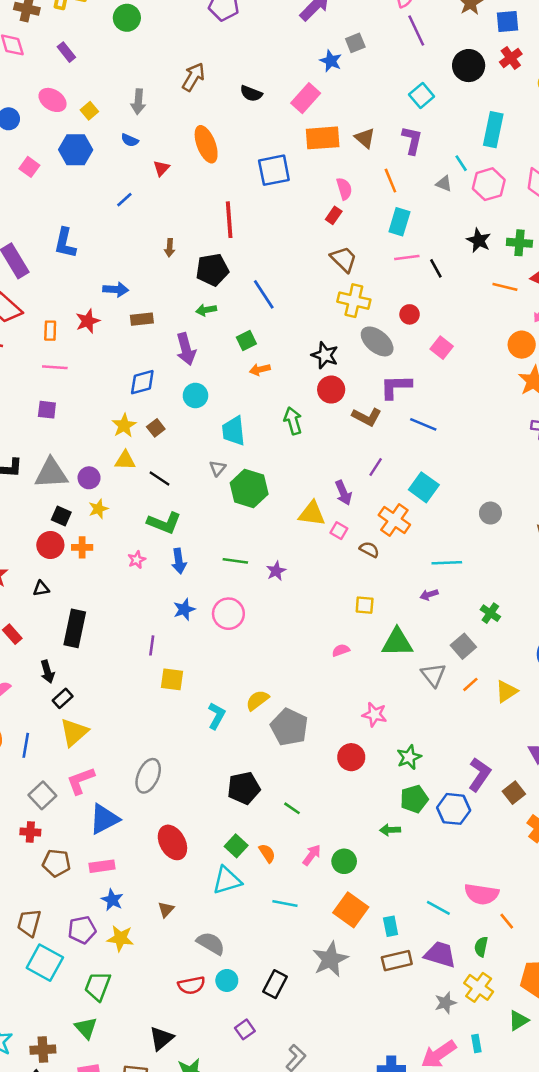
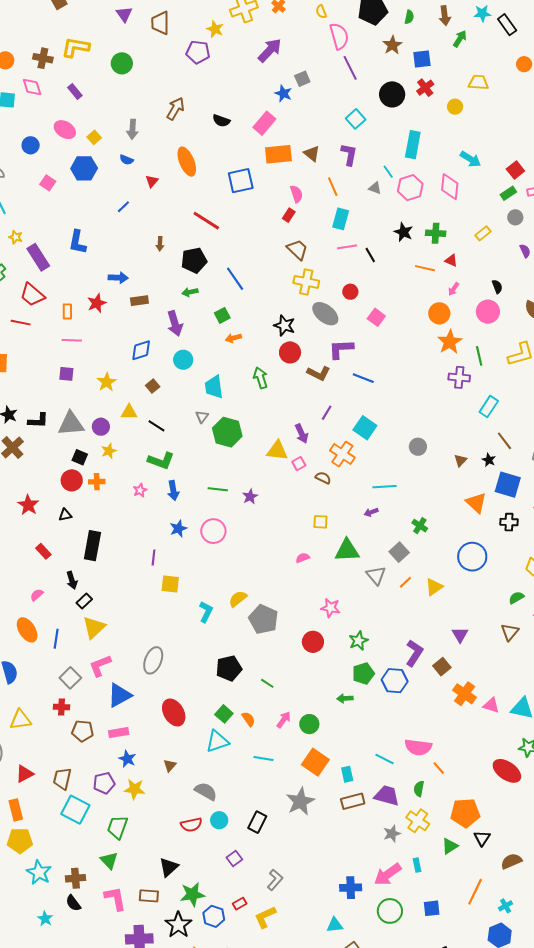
red line: (229, 220) -> (206, 221), turned -52
yellow star: (124, 426) -> (107, 382), moved
pink square: (339, 531) -> (299, 464), turned 32

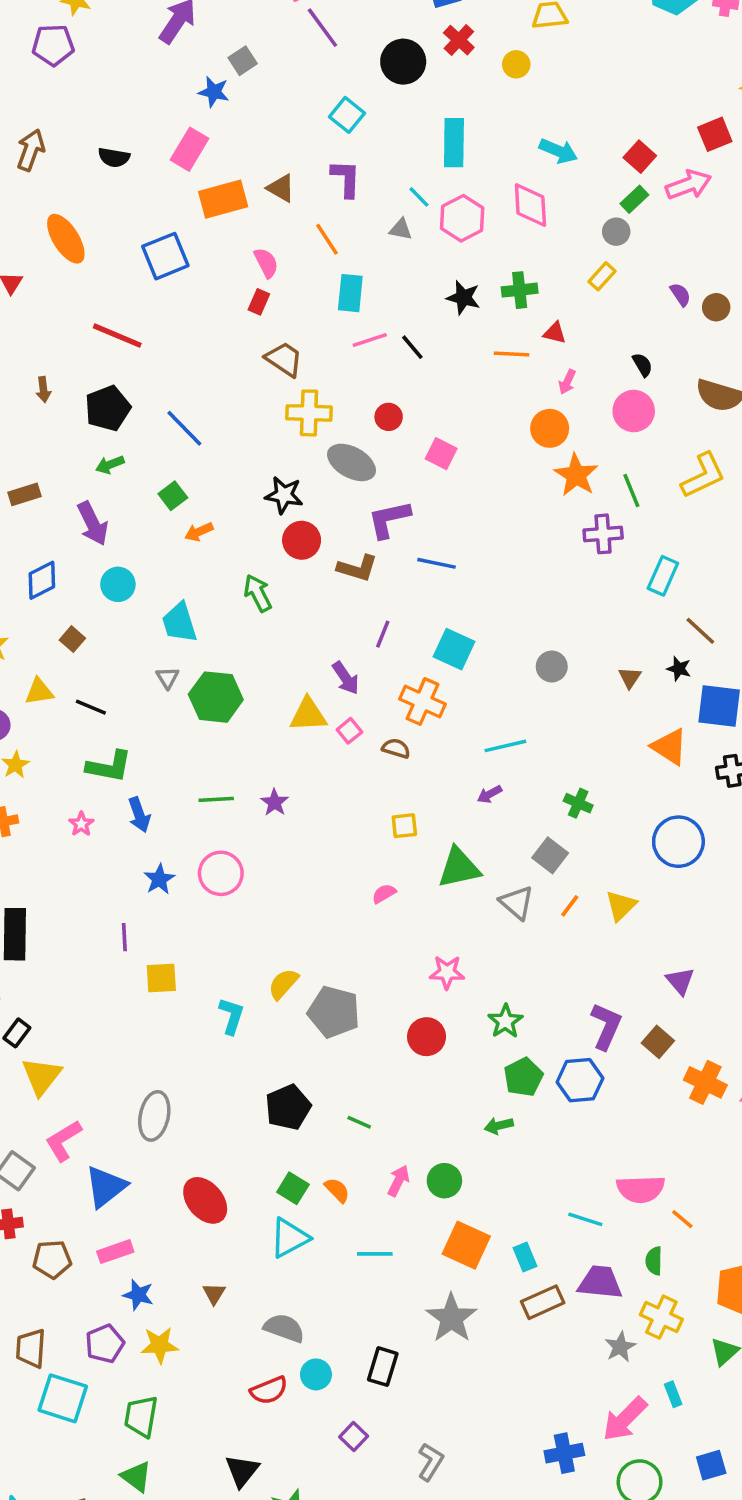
gray circle: (515, 217) -> (616, 232), moved

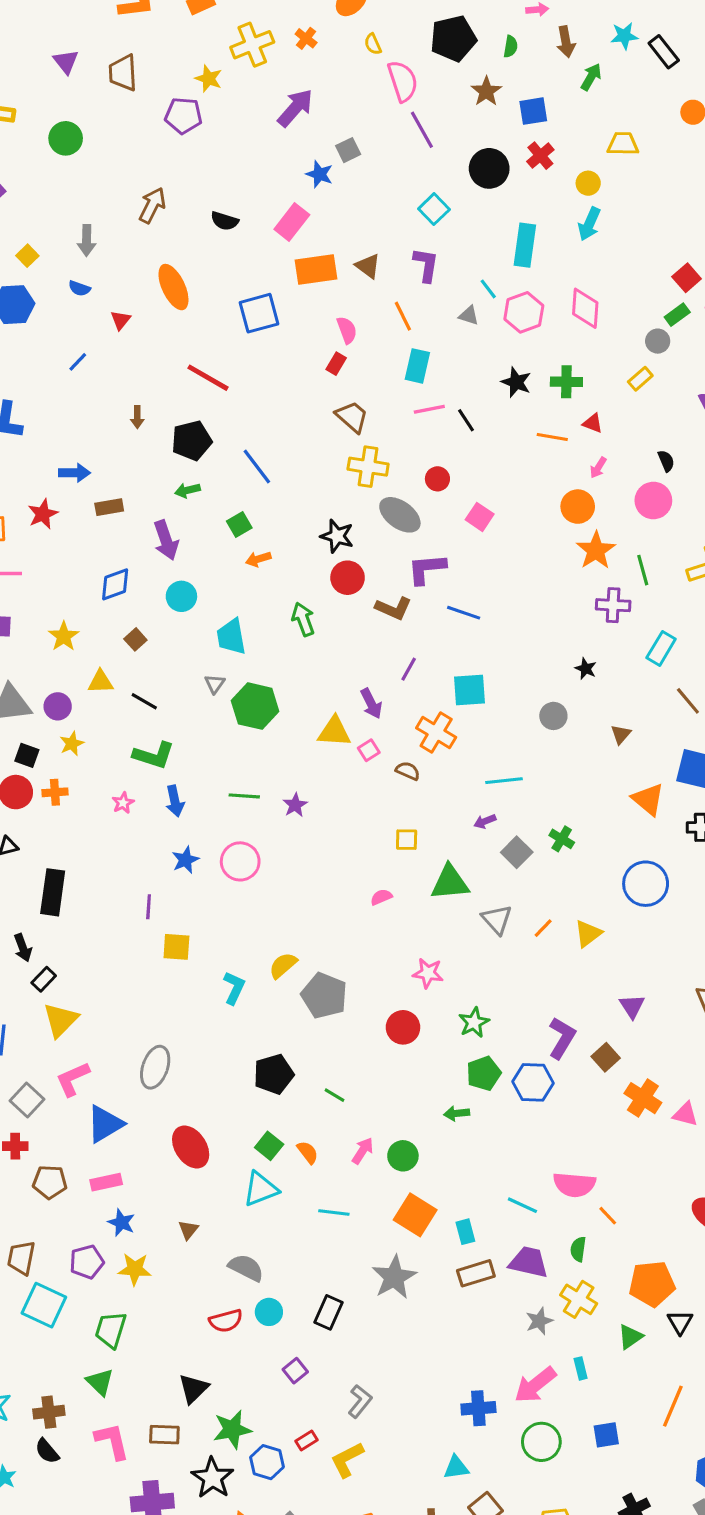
cyan arrow: (558, 151) -> (589, 224), moved, turned 84
cyan square: (454, 649) -> (470, 690), turned -36
black star: (679, 669) -> (586, 669), moved
gray square: (550, 855) -> (517, 852), moved

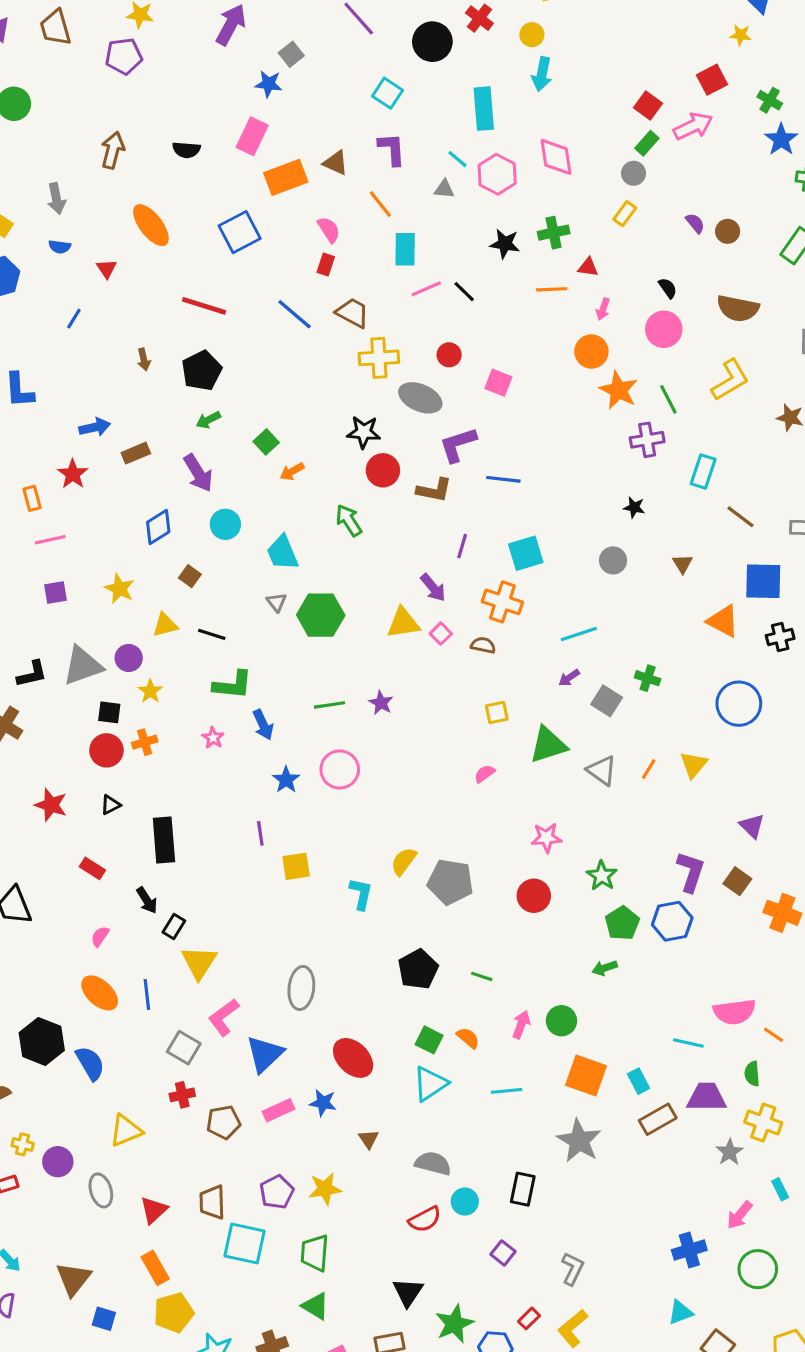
blue line: (257, 467) -> (295, 314), moved
blue star: (121, 1223) -> (323, 1103), moved
pink arrow: (535, 1385) -> (740, 1215), size x0.7

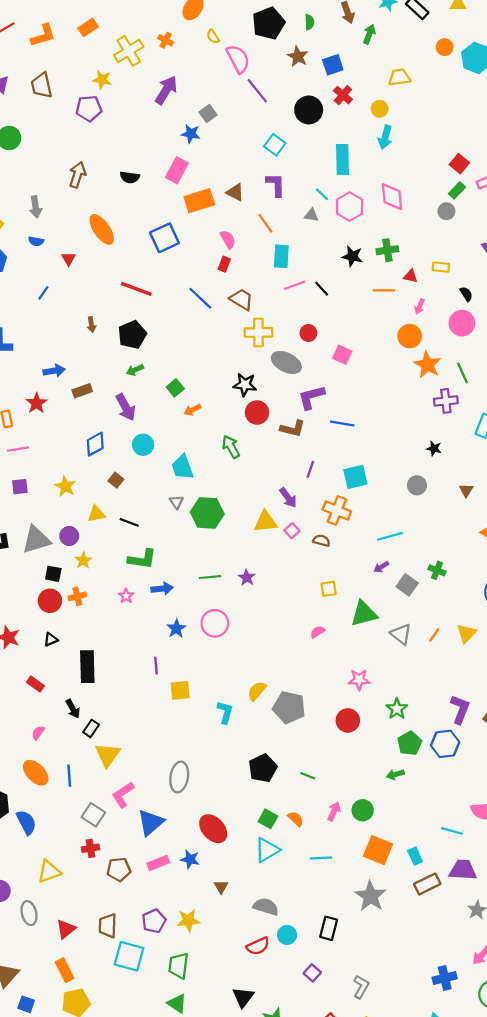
yellow rectangle: (625, 214) -> (441, 267), moved, turned 56
blue arrow: (263, 725) -> (162, 589), turned -75

